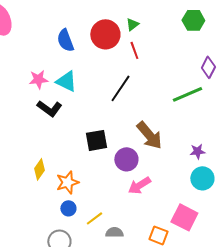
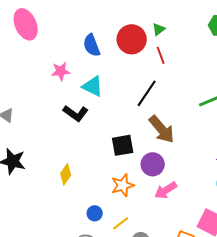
pink star: (38, 79) -> (61, 71), moved
brown arrow: (149, 135) -> (162, 129), moved
orange star: (67, 182) -> (123, 185), moved

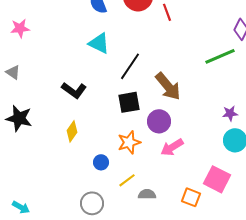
pink star: (61, 71) -> (20, 28), moved
black line: (147, 93) -> (130, 66), moved
black L-shape: (76, 113) -> (74, 90), moved
blue circle: (95, 213) -> (101, 162), moved

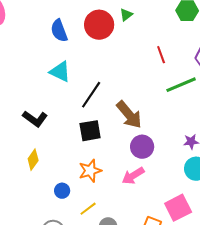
red line: (167, 12) -> (161, 55), moved
purple circle: (159, 121) -> (142, 147), moved
pink square: (217, 179) -> (178, 208), turned 36

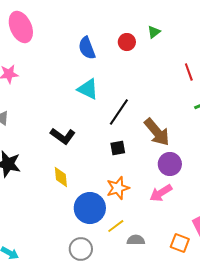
red circle: (99, 25) -> (127, 42), size x0.6
black square: (90, 131) -> (118, 148), size x0.7
yellow diamond: (33, 160) -> (61, 177), turned -40
blue circle: (62, 191) -> (90, 208), size x2.0

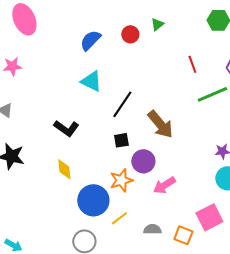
blue semicircle: (87, 48) -> (90, 40), turned 65
purple circle: (170, 164) -> (143, 161), moved
gray semicircle: (136, 240) -> (152, 229), moved

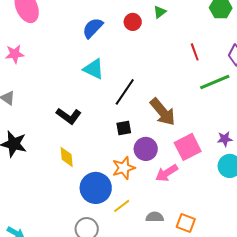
pink square: (209, 217) -> (188, 147), moved

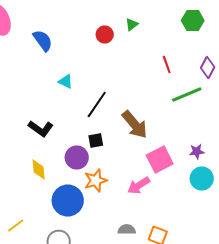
blue semicircle: (93, 28) -> (43, 40), moved, turned 100
cyan triangle: (94, 69) -> (66, 82), size x0.7
purple circle: (146, 149) -> (77, 158), moved
yellow line: (122, 206) -> (16, 226), moved

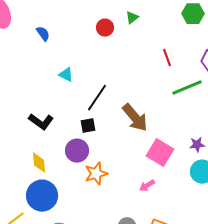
blue semicircle: (43, 40) -> (43, 34), size x0.7
black square: (96, 140) -> (88, 126), moved
pink square: (160, 160) -> (160, 153), turned -32
pink arrow: (139, 186) -> (147, 186), moved, size x0.7
blue circle: (68, 200) -> (42, 196), moved

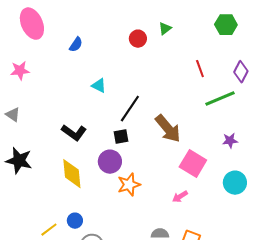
blue semicircle: (43, 34) -> (76, 45), turned 70
purple star: (197, 145) -> (230, 141), moved
yellow diamond: (39, 163) -> (72, 174), size x1.4
blue circle: (42, 196) -> (75, 221), moved, size x0.5

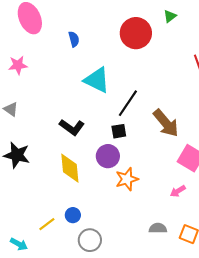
green triangle: (165, 29) -> (170, 16), moved
red circle: (138, 39) -> (136, 33), size x1.8
blue semicircle: (76, 45) -> (74, 39), turned -49
cyan triangle: (99, 86) -> (97, 80), size x1.8

